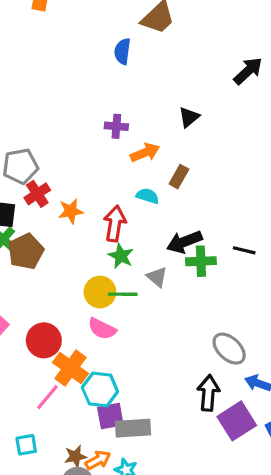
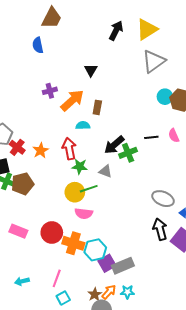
orange arrow: (145, 153) -> (72, 100), size x1.4
brown pentagon: (26, 251) -> (23, 184), turned 30
pink line: (47, 397) -> (57, 278), moved

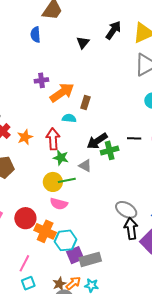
black triangle: (91, 70) -> (83, 43), moved
gray ellipse: (163, 199) -> (126, 210), moved

